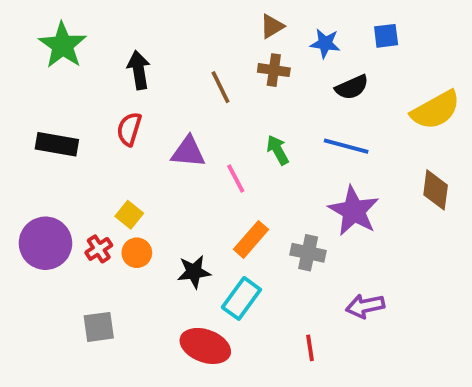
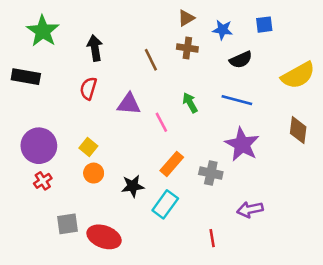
black rectangle: (57, 144) -> (26, 77), moved
purple circle: (45, 243) -> (39, 146), moved
red cross: (99, 249) -> (43, 181), moved
red ellipse: (205, 346) -> (104, 237), moved

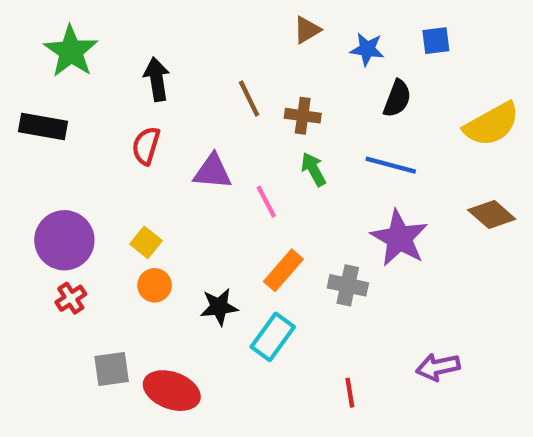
brown cross: (187, 48) -> (303, 116), moved
black semicircle: (241, 60) -> (397, 99), turned -45
brown diamond: (298, 130) -> (492, 214), turned -56
purple arrow: (250, 210) -> (438, 367), moved

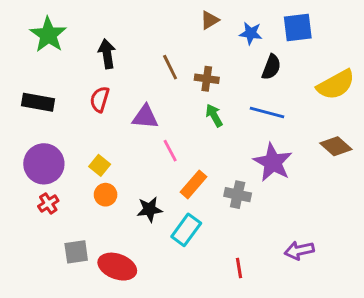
blue square: (436, 41) -> (298, 27), size x1.5
black rectangle: (43, 126) -> (38, 102), moved
pink line: (266, 202) -> (170, 151), moved

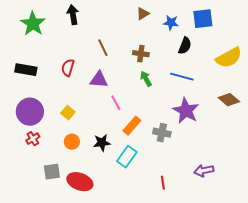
black arrow: (107, 54) -> (73, 15), moved
brown line: (170, 67) -> (103, 48), moved
orange circle: (106, 195) -> (72, 142), moved

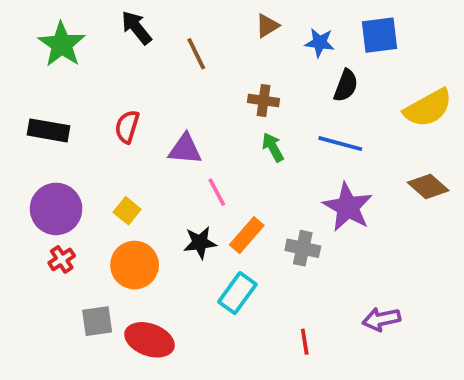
black arrow: (73, 15) -> (136, 28), turned -30
brown line: (103, 48) -> (196, 54), moved
orange circle: (72, 142) -> (135, 265), size x1.6
black star: (102, 143) -> (200, 243), moved

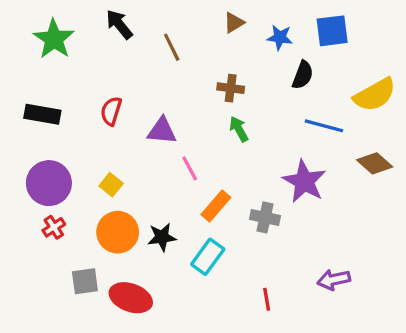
blue line: (340, 144) -> (324, 126), moved
black star: (200, 243) -> (162, 237), moved

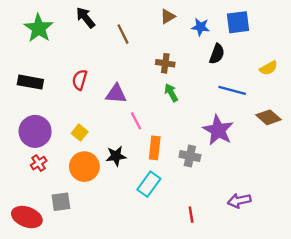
yellow semicircle: (375, 95) -> (269, 68), size x0.6
orange rectangle: (216, 206) -> (155, 148), turned -35
black star: (162, 237) -> (116, 156), moved
red ellipse: (131, 298) -> (27, 217), moved

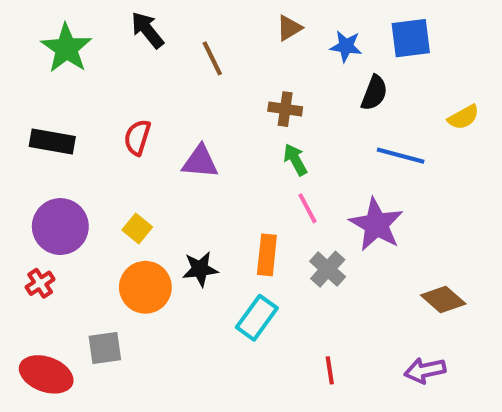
brown diamond: (269, 117) -> (443, 299), moved
pink line: (136, 121) -> (307, 208), moved
gray cross: (190, 156) -> (328, 269), turned 30
red cross: (39, 163) -> (40, 283), moved
purple arrow: (239, 201) -> (425, 370), moved

